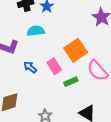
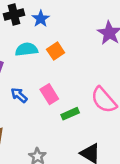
orange square: (76, 50) -> (56, 51), moved, size x0.6

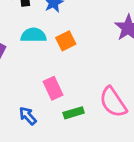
blue arrow: (19, 95) -> (28, 116), moved

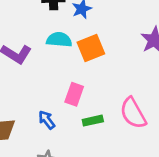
orange square: (66, 41) -> (91, 48), size x1.4
pink rectangle: (53, 88) -> (74, 94), turned 40

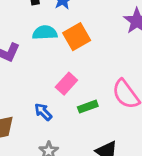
pink rectangle: (74, 94) -> (66, 84), turned 30

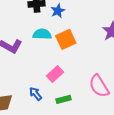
green rectangle: (88, 107) -> (63, 99), moved

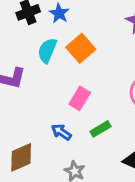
cyan semicircle: (42, 34) -> (47, 50), turned -54

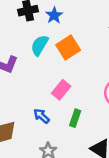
green rectangle: (101, 129) -> (75, 118), turned -49

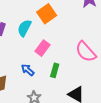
cyan semicircle: (40, 45) -> (24, 28), moved

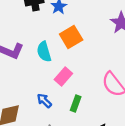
cyan semicircle: (24, 28) -> (44, 52), turned -48

